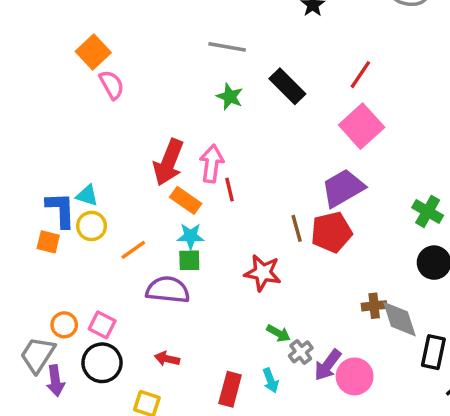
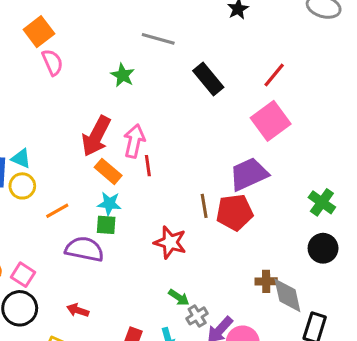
green star: (230, 97) -> (123, 75), moved

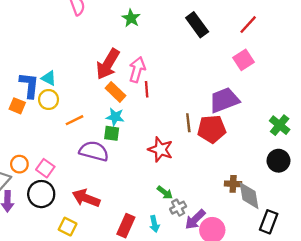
pink square: (271, 121) -> (243, 60), size x0.7
red arrow: (78, 310) -> (86, 198), size x1.6

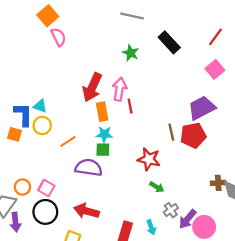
green star: (131, 18) -> (131, 53), moved
orange rectangle: (116, 92) -> (102, 112), turned 42
green arrow: (165, 193) -> (157, 187), moved

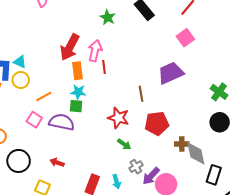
red pentagon: (193, 135) -> (157, 123), moved
pink square: (46, 188) -> (34, 120), moved
red arrow: (86, 211) -> (57, 163), size x0.6

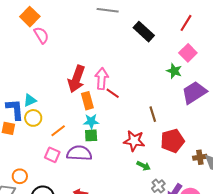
green star: (108, 17) -> (174, 71), moved
cyan triangle: (20, 62) -> (30, 100), turned -40
red line: (104, 67) -> (113, 93), turned -40
purple trapezoid: (171, 73) -> (194, 92), moved

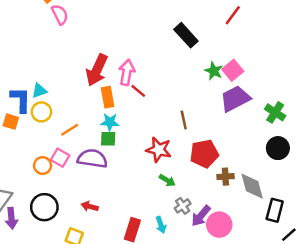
black rectangle: (144, 32) -> (186, 35), moved
pink square: (188, 53) -> (233, 70), moved
brown cross: (200, 157) -> (225, 177), moved
orange circle: (20, 176) -> (43, 166), moved

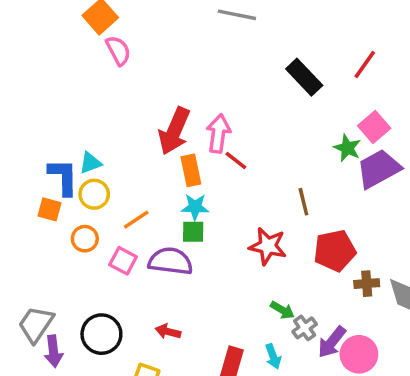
red line: (233, 15) -> (365, 64), moved
green star: (214, 71) -> (347, 148), moved
orange circle: (43, 166) -> (85, 239), moved
green arrow: (167, 180) -> (282, 310), moved

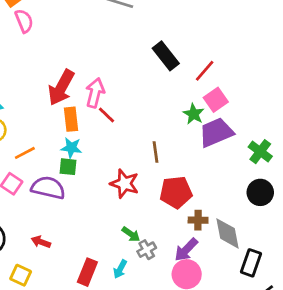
red line: (365, 64) -> (205, 71), moved
purple arrow: (332, 342) -> (186, 250), moved
cyan arrow: (273, 356) -> (120, 269), turned 42

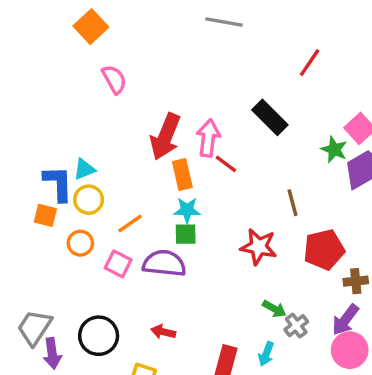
pink semicircle: (24, 21) -> (114, 79), moved
black rectangle: (166, 56) -> (270, 117), moved
red line: (205, 71) -> (310, 63), moved

